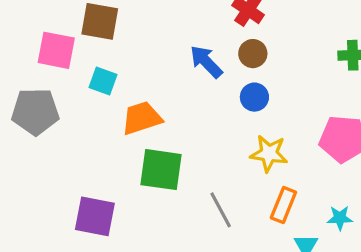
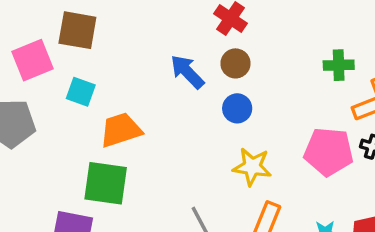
pink square: (56, 50) -> (32, 60), turned -33
green square: (161, 170) -> (106, 183), moved

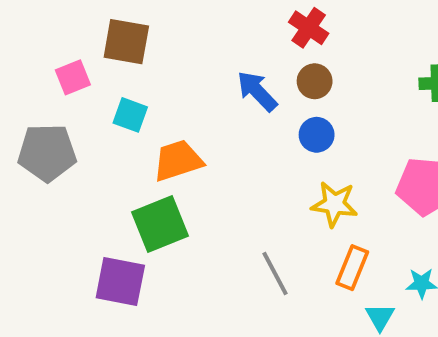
pink square: (32, 60) -> (73, 77), size x0.7
green square: (106, 183) -> (160, 224), turned -30

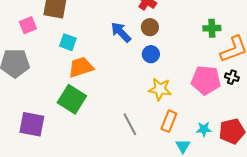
cyan square: (130, 115) -> (68, 42), moved
green square: (160, 224) -> (72, 99), turned -36
purple square: (120, 281) -> (32, 124), moved

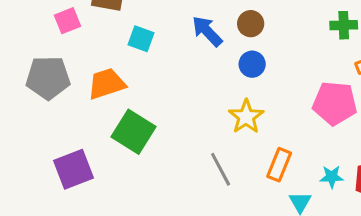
cyan square: (68, 42) -> (141, 39), moved
orange trapezoid: (81, 67) -> (107, 84), moved
yellow star: (160, 89) -> (246, 117), moved, turned 30
purple square: (32, 124) -> (74, 169), turned -32

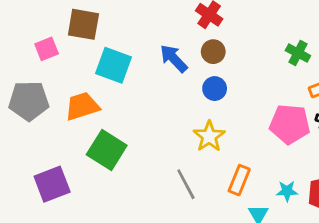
green cross: (344, 25) -> (298, 53), turned 30
cyan square: (141, 39) -> (114, 65), size x1.5

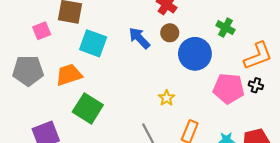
green cross: (298, 53) -> (225, 28), moved
blue circle: (215, 89) -> (195, 54), moved, size x1.8
yellow star: (209, 136) -> (167, 98), size x0.7

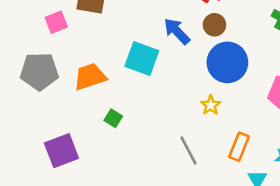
cyan square: (93, 43) -> (142, 59), moved
blue circle: (195, 54) -> (227, 62), moved
green square: (88, 108) -> (113, 118), size x0.5

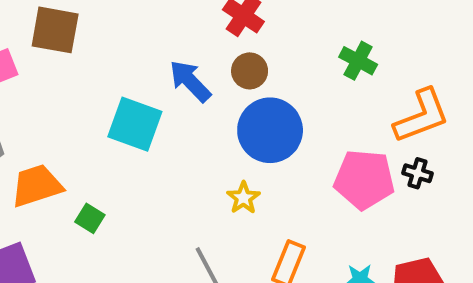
orange trapezoid: (90, 77) -> (37, 186), moved

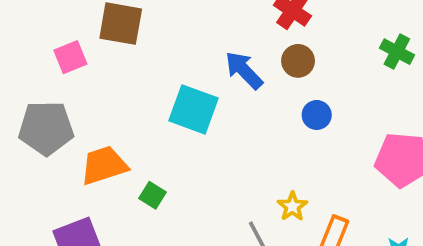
blue circle: (270, 130) -> (317, 115), size x0.5
yellow star: (243, 198) -> (292, 206), moved

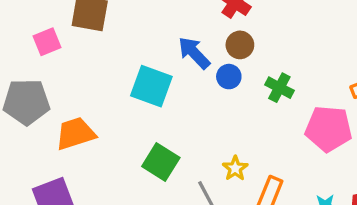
green cross: (397, 52) -> (279, 88), moved
blue circle: (317, 115) -> (229, 77), moved
green square: (152, 195) -> (161, 162), moved, size x1.6

